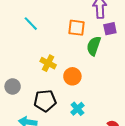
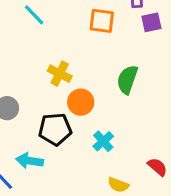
green semicircle: (94, 46) -> (127, 80), moved
orange circle: (72, 76) -> (81, 102), moved

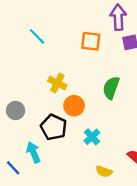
black pentagon: (55, 129) -> (54, 127), turned 30
cyan arrow: (30, 161) -> (33, 152), turned 60

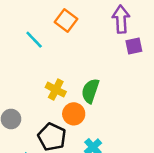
orange square: (91, 41) -> (66, 20), moved, turned 30
green semicircle: (111, 88) -> (90, 91), moved

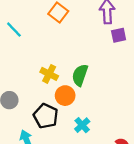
cyan line: (34, 40) -> (14, 30), moved

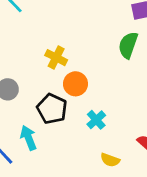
green semicircle: (80, 75) -> (128, 45), moved

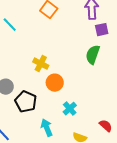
black pentagon: (52, 109) -> (26, 102), moved
cyan arrow: (28, 138) -> (47, 128), moved

